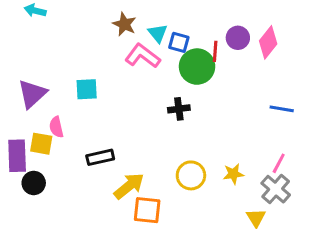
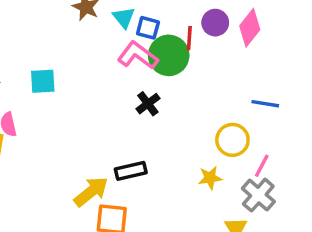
pink L-shape: (143, 56) -> (138, 55), moved
black cross: (179, 109) -> (148, 104), turned -30
black rectangle: (100, 157) -> (131, 171), moved
yellow circle: (191, 175) -> (232, 140), moved

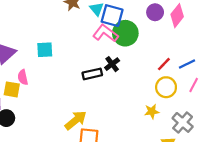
blue square: (148, 28) -> (112, 16), size x1.5
red line: (189, 38) -> (164, 64), moved, turned 40
blue line: (265, 104) -> (187, 64), turned -35
pink line: (262, 166) -> (194, 85), moved
black rectangle: (131, 171) -> (92, 74), moved

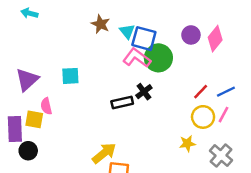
pink line: (194, 85) -> (224, 115), moved

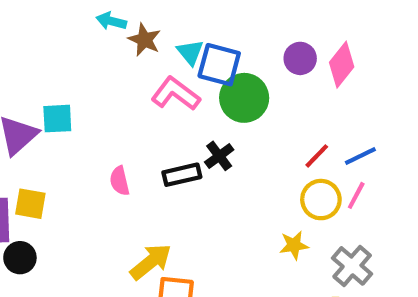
cyan arrow: (29, 13) -> (111, 21), moved
pink L-shape: (137, 58) -> (176, 94), moved
cyan square: (70, 76) -> (57, 119), moved
pink semicircle: (46, 106) -> (120, 181), moved

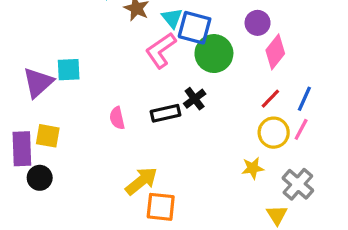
pink diamond: (342, 65) -> (275, 52), moved
pink L-shape: (176, 94) -> (161, 50), turned -72
blue line: (360, 156) -> (304, 99), turned -40

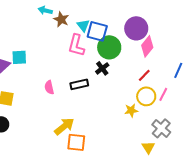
purple circle: (258, 23) -> (136, 28), size x1.5
pink L-shape: (161, 50) -> (76, 45), turned -40
black cross: (195, 99) -> (102, 68), moved
blue line: (304, 99) -> (178, 70), moved
yellow star: (253, 168) -> (131, 110), moved

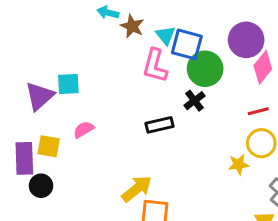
red line: (144, 75) -> (258, 111), turned 32
pink semicircle: (49, 87) -> (84, 129), moved, turned 72

